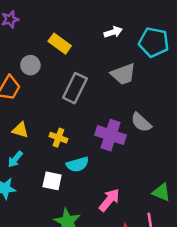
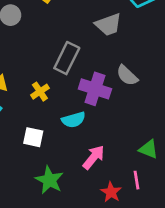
gray rectangle: (75, 88) -> (67, 58), moved
yellow cross: (58, 138) -> (40, 92), turned 36
cyan semicircle: (77, 164) -> (73, 120), moved

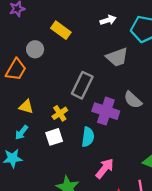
cyan semicircle: (73, 120) -> (88, 137), turned -66
white square: (33, 137) -> (54, 137), moved, turned -30

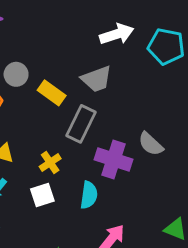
white arrow: (108, 20) -> (117, 34), size x1.5
yellow rectangle: (61, 30) -> (52, 93), moved
gray trapezoid: (117, 57) -> (97, 79), moved

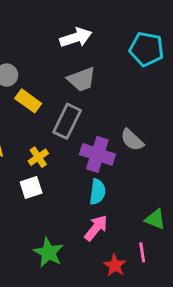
white arrow: (117, 34) -> (76, 37), moved
yellow rectangle: (52, 93) -> (28, 101), moved
cyan semicircle: (89, 195) -> (97, 192), moved

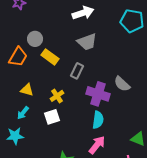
gray rectangle: (67, 121) -> (77, 71), size x0.7

